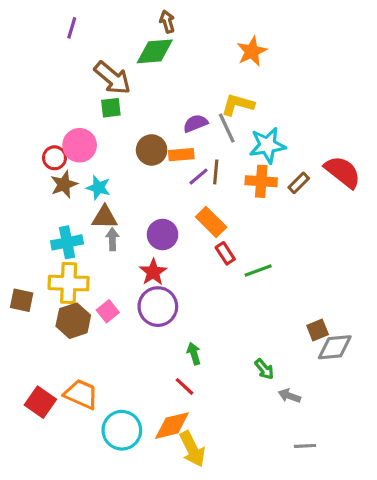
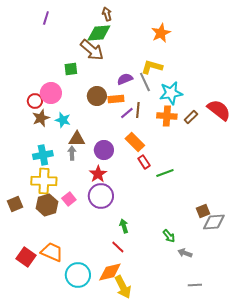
brown arrow: (112, 78) -> (92, 50), moved
brown triangle: (105, 217) -> (77, 139), moved
brown square: (22, 300) -> (15, 204), moved, turned -35

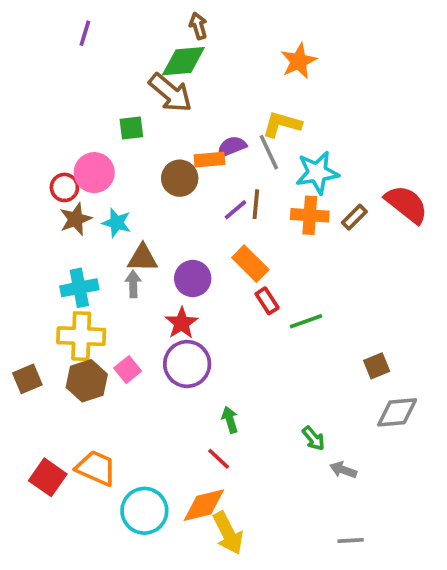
orange rectangle: (116, 99) -> (209, 160), moved
brown square: (203, 211) -> (377, 366), moved
gray line: (195, 285) -> (351, 541), moved

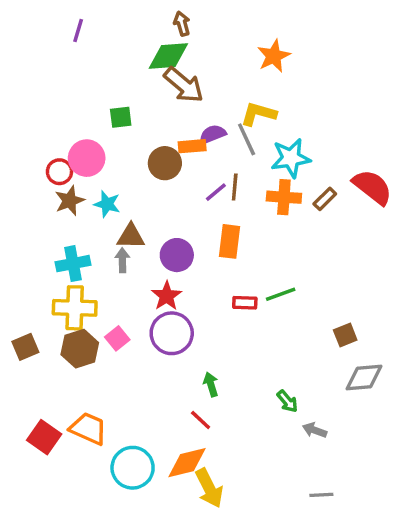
brown arrow: (170, 93) -> (184, 85), moved
orange rectangle: (250, 264) -> (230, 241), turned 52
red rectangle: (267, 301) -> (245, 303), moved, turned -55

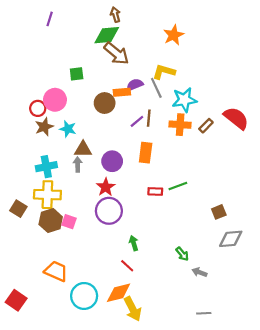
pink square: (117, 338) -> (69, 222), moved, turned -32
brown square: (25, 347) -> (18, 209), moved, turned -35
red square: (44, 437) -> (16, 300), moved

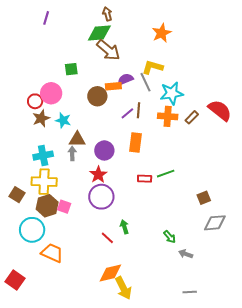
red line: (127, 266) -> (107, 238), moved
cyan circle: (84, 296) -> (32, 230), moved

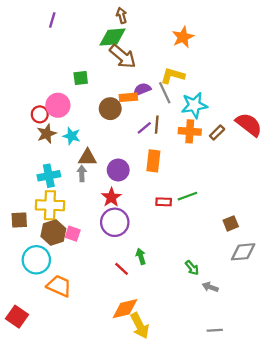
brown square: (17, 195) -> (19, 220), turned -35

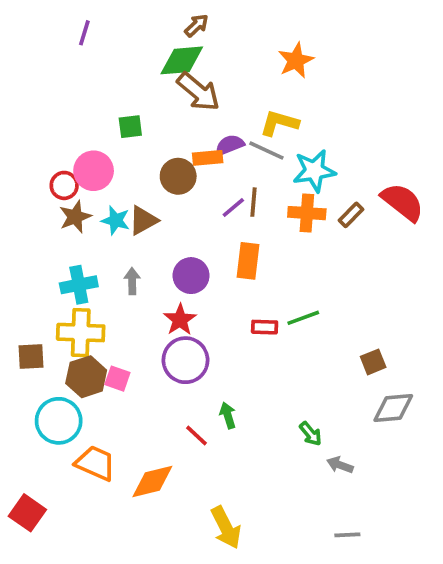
brown arrow: (122, 15) -> (197, 25), turned 63
gray line: (165, 93) -> (266, 151), turned -40
brown triangle: (87, 158) -> (143, 220), moved, turned -30
orange diamond: (125, 309) -> (152, 482), moved

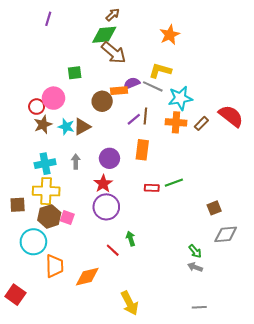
green arrow: (311, 434) -> (195, 251), moved
orange trapezoid: (95, 463) -> (55, 266), turned 65

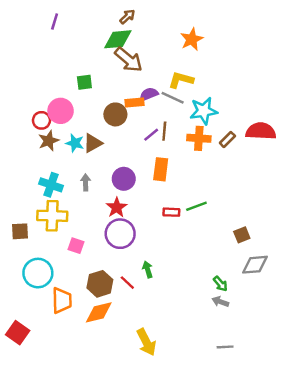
red semicircle: (231, 116) -> (261, 131), turned -35
cyan cross: (45, 164) -> (51, 185), turned 30
brown hexagon: (49, 216) -> (100, 284), moved

